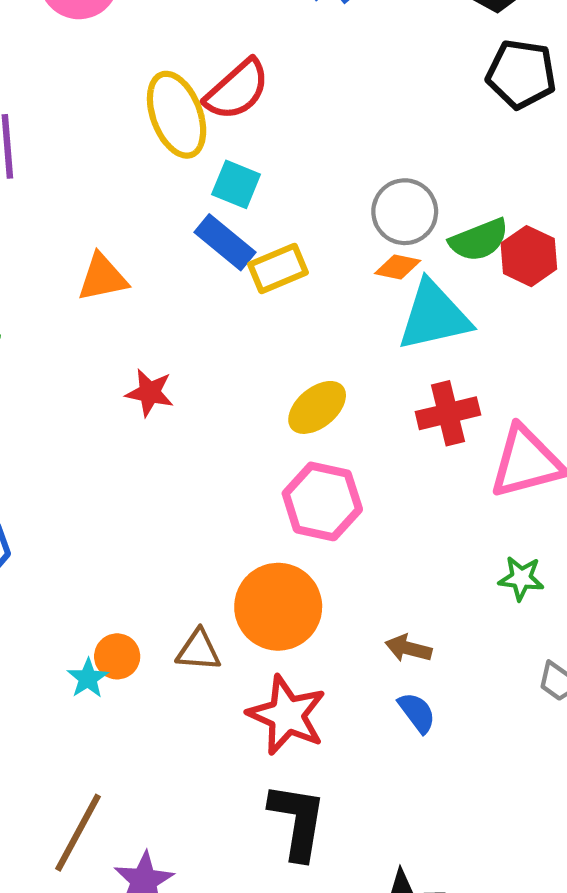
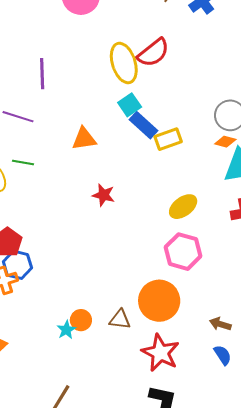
cyan square: (236, 184) -> (130, 105), moved, turned 30

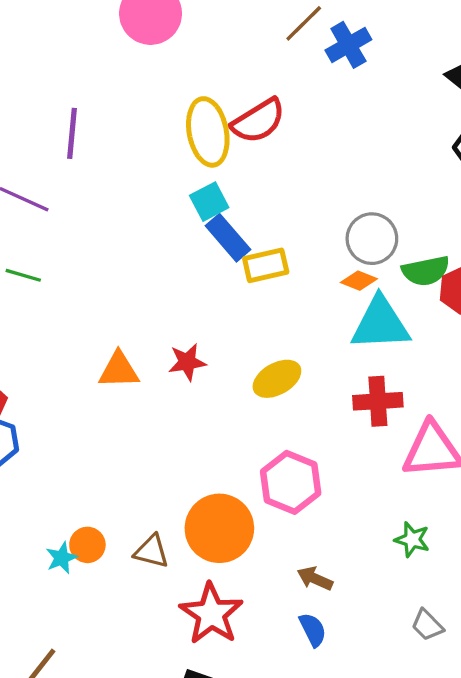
orange triangle: (84, 139) -> (119, 370), moved
red star: (104, 195) -> (187, 362), moved, turned -30
pink hexagon: (183, 252) -> (291, 482), moved

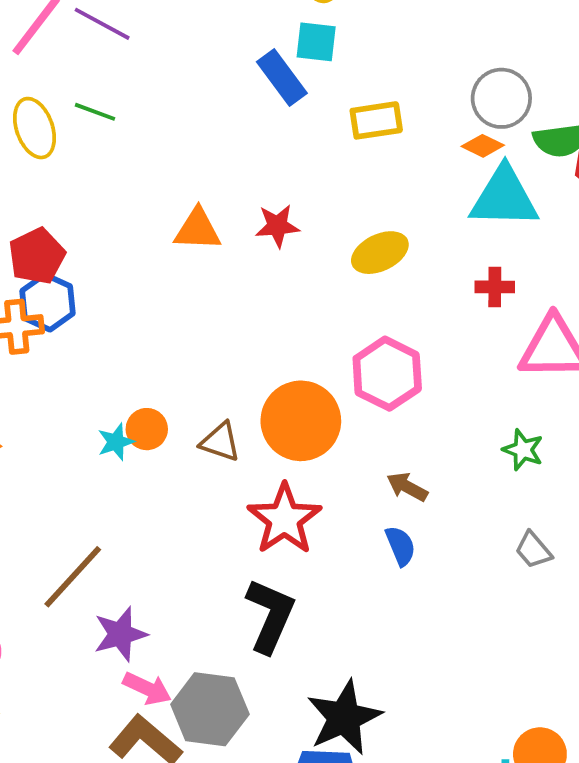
cyan square: (209, 202) -> (316, 42), turned 30
blue rectangle: (228, 238) -> (282, 77), moved
red cross: (378, 401) -> (495, 287), size x0.7

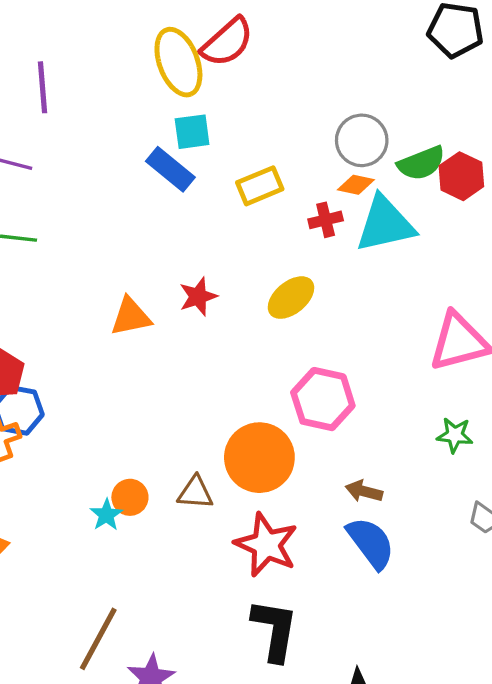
red cross: (495, 287) -> (326, 220), moved
blue semicircle: (400, 546) -> (371, 543), size x1.6

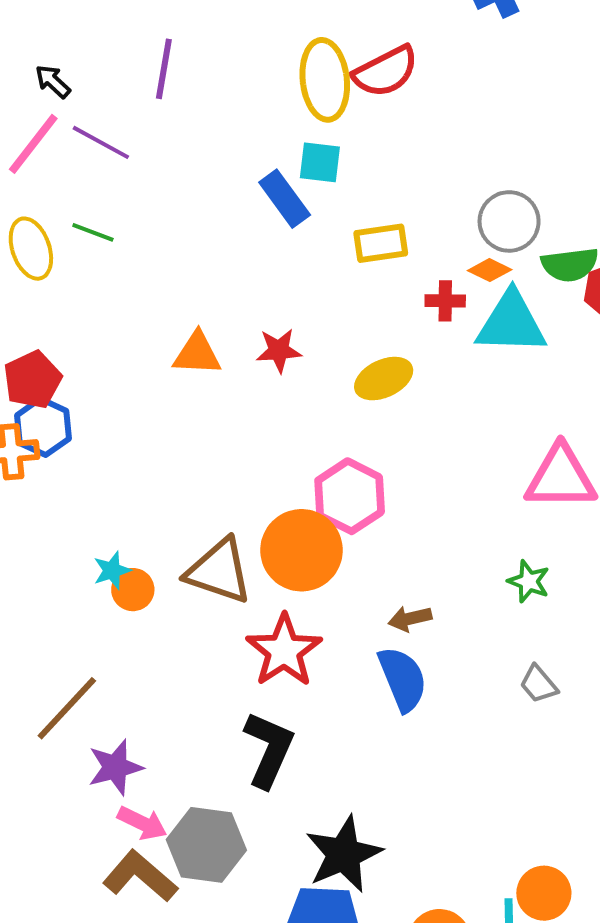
pink hexagon: (323, 399) -> (350, 496), moved
brown arrow: (364, 491) -> (410, 619), turned -42
brown triangle: (195, 493) -> (219, 571), size x1.6
orange circle: (130, 497) -> (133, 590), moved

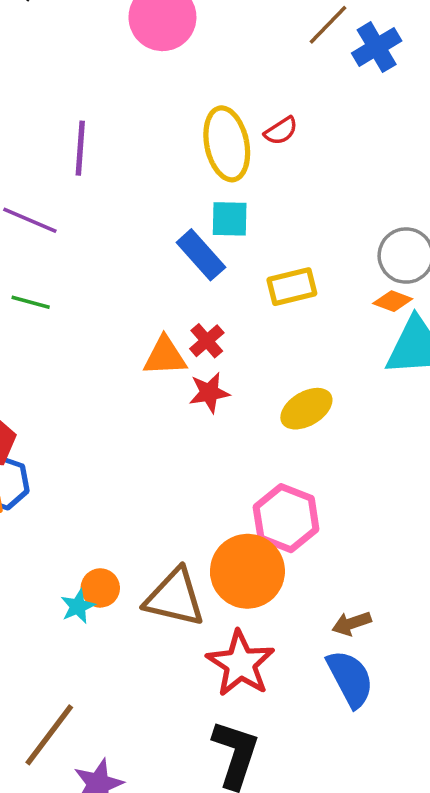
red semicircle: (386, 71) -> (281, 131), size x0.6
red cross: (445, 301) -> (207, 341), moved, turned -36
orange triangle: (197, 354) -> (165, 356), moved
orange circle: (133, 590) -> (100, 588), moved

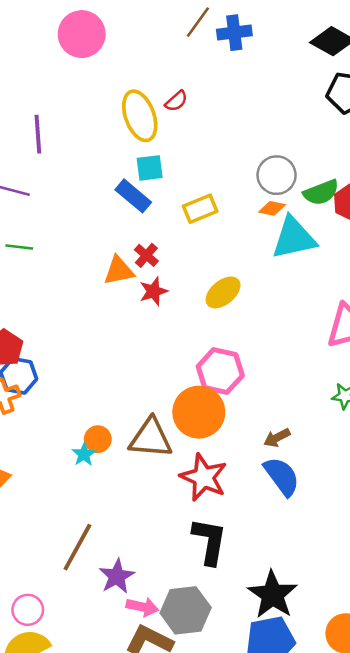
blue cross: (377, 47) -> (234, 33), turned 32

